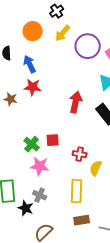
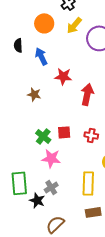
red star: (33, 87) -> (63, 76), moved
brown star: (11, 99) -> (34, 94), moved
red cross: (80, 154) -> (91, 135), moved
gray cross: (40, 195) -> (51, 187), turned 32

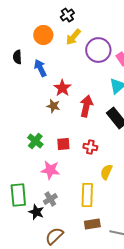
red star: (63, 76) -> (62, 88), turned 30
brown star: (34, 94) -> (53, 106), moved
green cross: (43, 136) -> (35, 141), moved

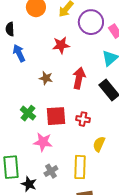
blue arrow: (40, 68) -> (19, 53), moved
red star: (62, 88) -> (61, 45), moved, turned 30
red square: (63, 144) -> (56, 116), size x1.5
gray cross: (50, 199) -> (51, 171), moved

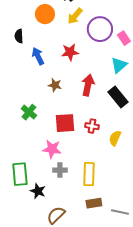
blue arrow: (19, 53) -> (38, 56), moved
green cross: (28, 113) -> (29, 112), moved
yellow semicircle: (99, 144) -> (115, 138), moved
gray cross: (51, 171) -> (60, 170), moved, turned 32

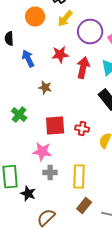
red arrow: (88, 85) -> (83, 68), moved
brown rectangle: (94, 203) -> (84, 206), turned -42

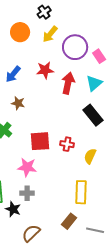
blue arrow: (28, 59) -> (13, 74), turned -114
brown star: (45, 88) -> (18, 103), moved
gray cross: (50, 173) -> (27, 193), moved
yellow rectangle: (79, 177) -> (81, 192), moved

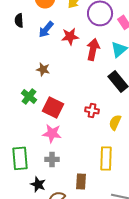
blue arrow: (13, 74) -> (46, 29), moved
red square: (40, 141) -> (53, 107), moved, turned 30
black star: (13, 209) -> (38, 184), moved
brown rectangle: (69, 221) -> (81, 181), moved, turned -35

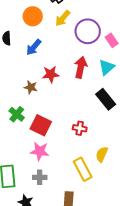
red star: (70, 36) -> (51, 74), moved
yellow semicircle: (115, 122) -> (102, 154), moved
yellow rectangle: (106, 158) -> (83, 169), moved, turned -30

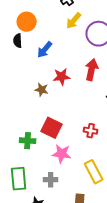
orange circle: (33, 16) -> (27, 22), moved
green cross: (17, 114) -> (28, 141), moved, turned -35
pink star: (40, 151) -> (62, 154), moved

